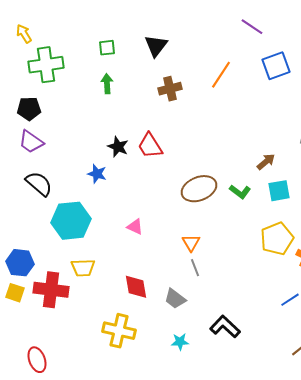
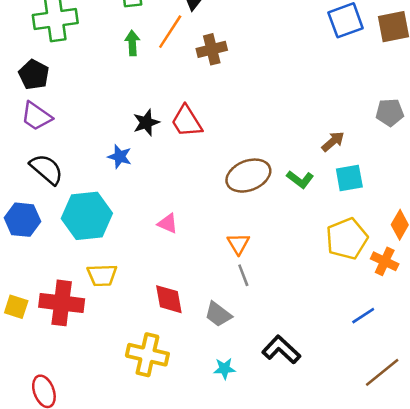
orange line: (221, 75) -> (170, 32), moved
black pentagon: (29, 109) -> (34, 75), turned 30
black star: (118, 147) -> (146, 123), turned 30
blue hexagon: (20, 263) -> (23, 220), moved

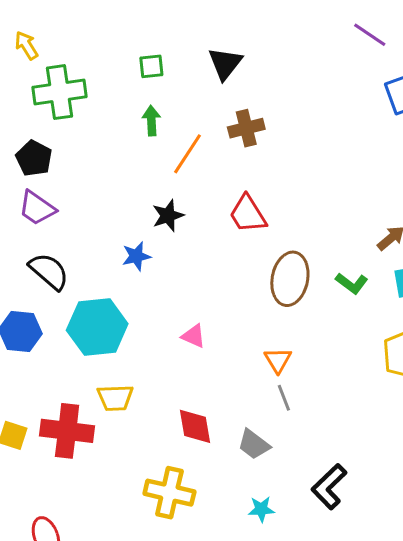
orange line: (170, 32) -> (188, 154), moved
red trapezoid: (187, 121) -> (248, 214), moved
blue star: (120, 157) -> (136, 256), turned -30
brown ellipse: (248, 176) -> (290, 279), turned -57
black L-shape: (281, 350) -> (329, 487), turned -87

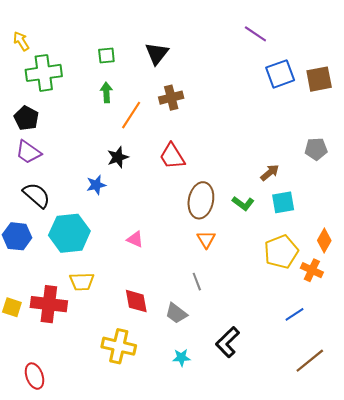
orange triangle: (278, 360) -> (206, 239), moved

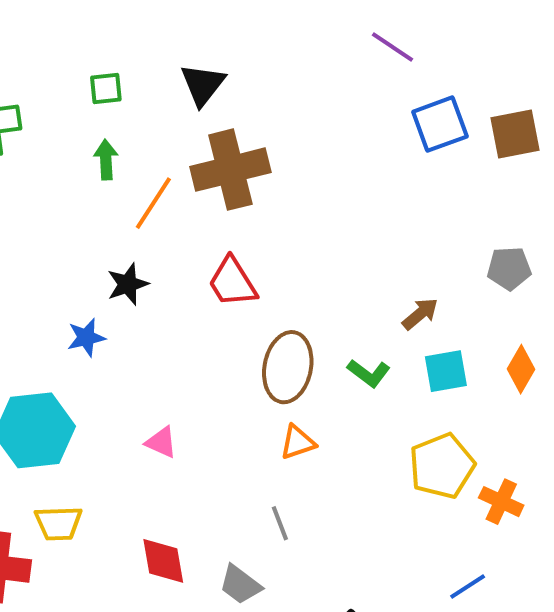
brown cross: (171, 98) -> (230, 170), size x1.6
orange triangle: (206, 239) -> (298, 442), turned 42
orange diamond: (324, 240) -> (521, 369), moved

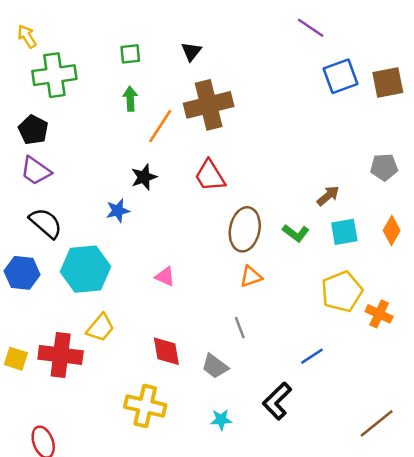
black triangle: (203, 85) -> (191, 51), size x0.7
yellow trapezoid: (58, 523) -> (100, 328), turned -48
blue line: (468, 587) -> (312, 356), moved

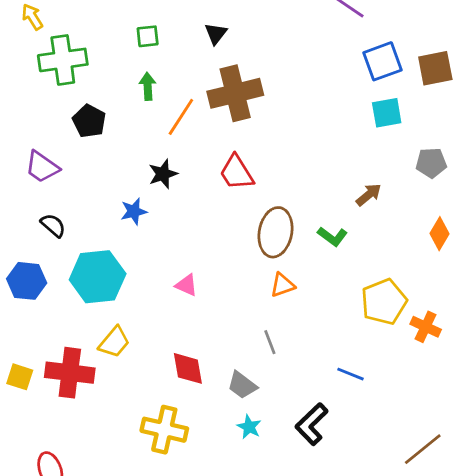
black pentagon: (33, 130) -> (89, 121), moved
black semicircle: (46, 223) -> (53, 225), size x0.7
cyan square: (344, 232) -> (387, 113), moved
blue line: (312, 356) -> (351, 374), turned 55
cyan star: (221, 420) -> (249, 427), moved, turned 30

